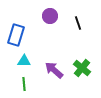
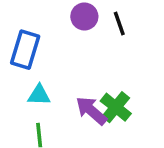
black line: (78, 23) -> (119, 23), moved
green cross: (82, 68) -> (116, 107), moved

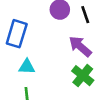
purple arrow: (91, 111) -> (80, 46), moved

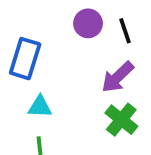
purple arrow: (80, 46) -> (118, 77), turned -85

